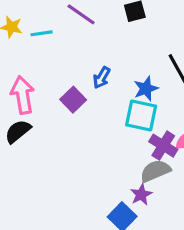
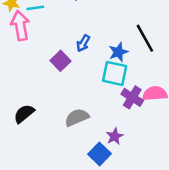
pink arrow: (23, 95) -> (20, 26), moved
black semicircle: (18, 131) -> (24, 114), moved
gray semicircle: (155, 171) -> (77, 117), moved

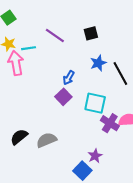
blue star: (118, 52) -> (98, 63), moved
purple square: (61, 61) -> (63, 97), moved
gray semicircle: (77, 117) -> (46, 140), moved

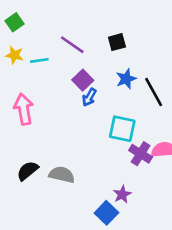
pink arrow: (16, 63) -> (24, 109), moved
purple square: (63, 97) -> (83, 80), moved
gray semicircle: (46, 140) -> (62, 175), turned 36

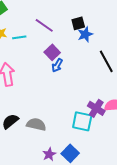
blue star: (126, 79) -> (85, 34), moved
cyan square: (122, 129) -> (82, 121), moved
purple star: (122, 194) -> (49, 154), moved

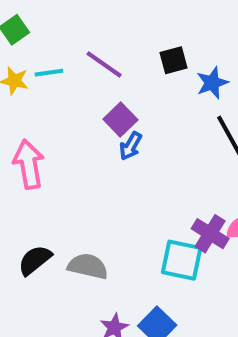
blue star: (85, 34) -> (212, 83), moved
cyan line: (19, 37) -> (49, 73), moved

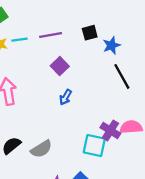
purple line: (104, 64) -> (51, 35), turned -45
blue arrow: (131, 146) -> (66, 97), moved
gray semicircle: (88, 266) -> (41, 149), turned 135

